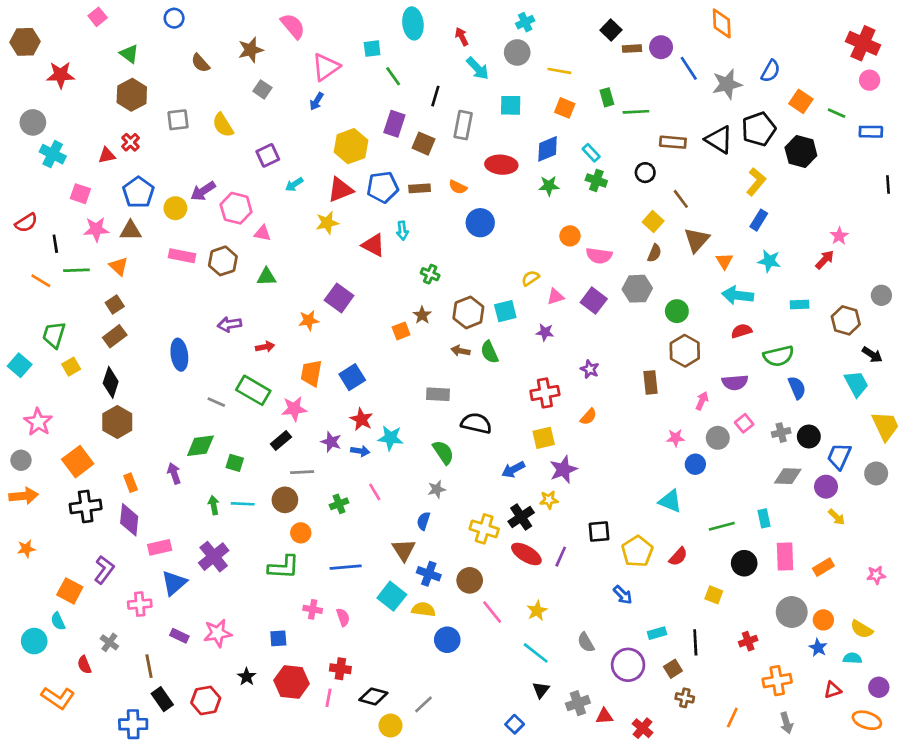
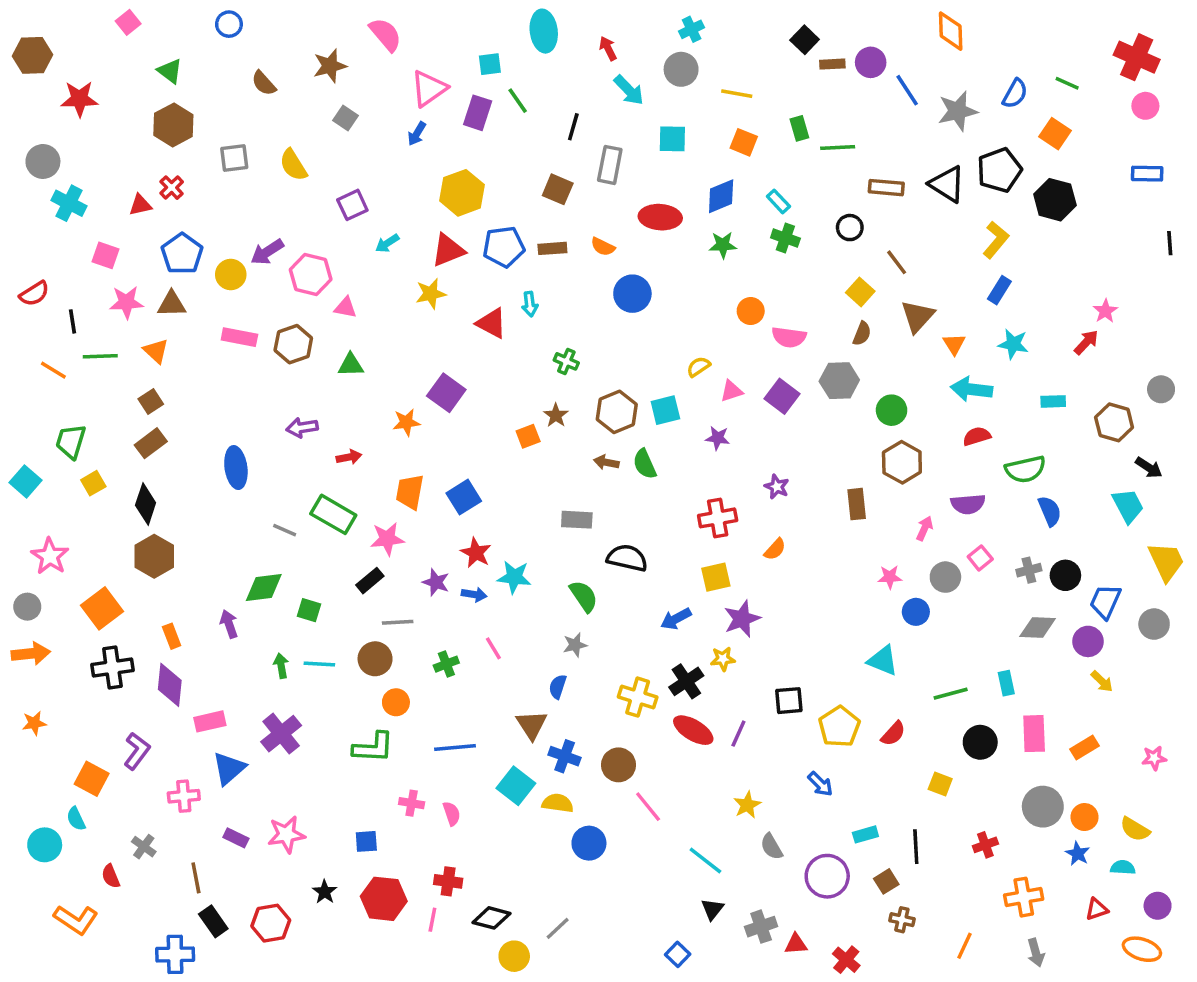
green line: (837, 113) -> (1067, 83), moved
purple rectangle: (394, 124) -> (478, 113), moved
yellow star: (537, 611) -> (747, 805), moved

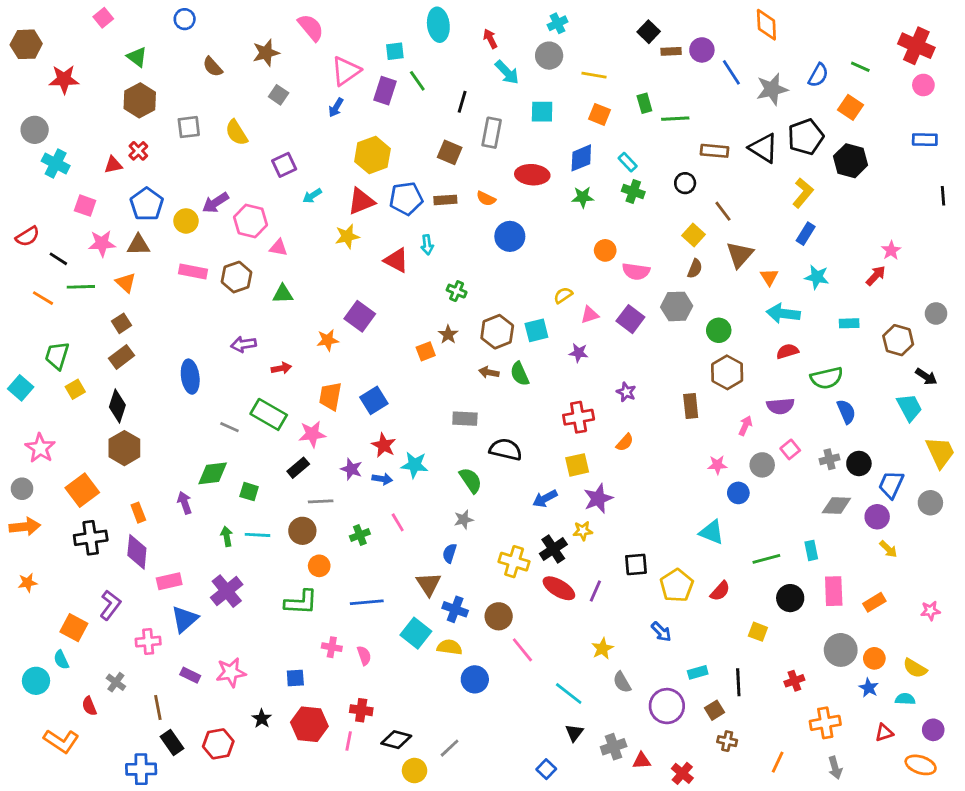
black line: (72, 321) -> (58, 259), turned -48

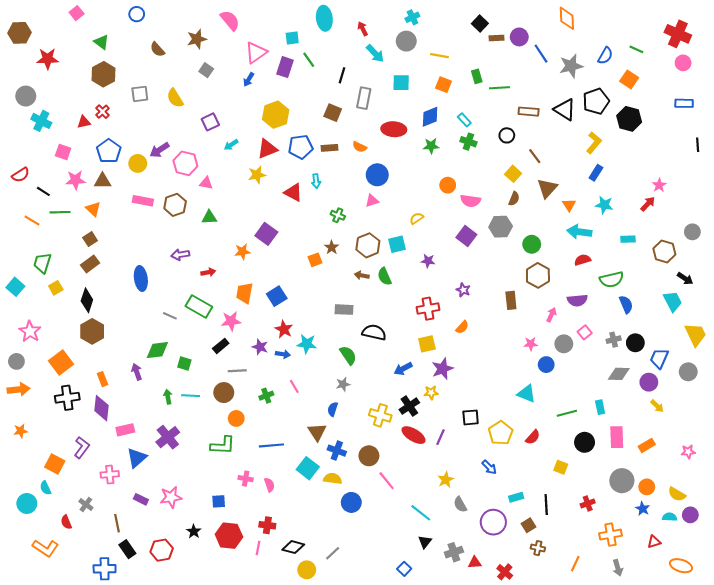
pink triangle: (590, 315) -> (372, 201), moved
purple circle: (933, 730) -> (690, 515), moved

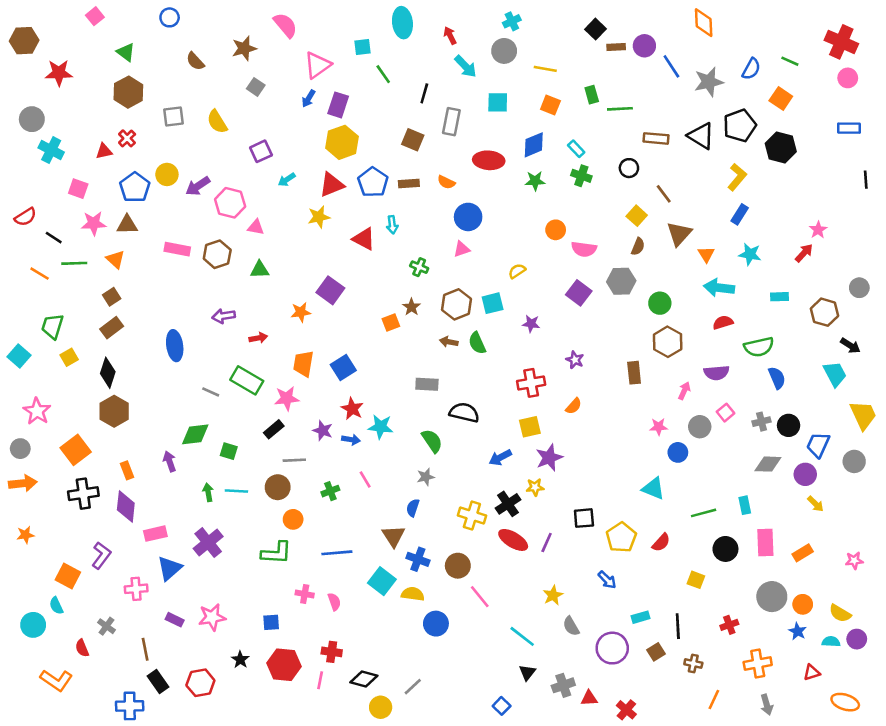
purple rectangle: (285, 67) -> (338, 105), moved
blue pentagon: (300, 147) -> (373, 182), turned -30
yellow circle: (138, 163) -> (167, 174), moved
brown cross: (538, 548) -> (693, 663), moved

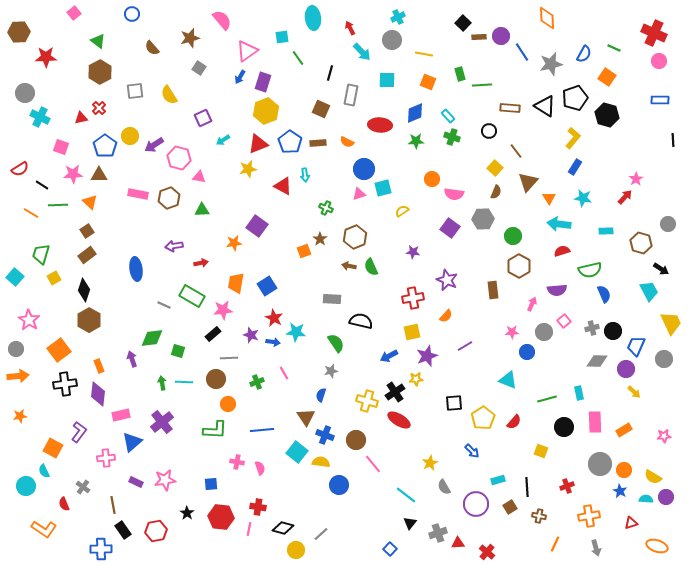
cyan square: (493, 303) -> (383, 188), moved
purple star: (575, 360) -> (447, 280), size x1.5
purple line: (547, 543) -> (465, 346), moved, turned 35

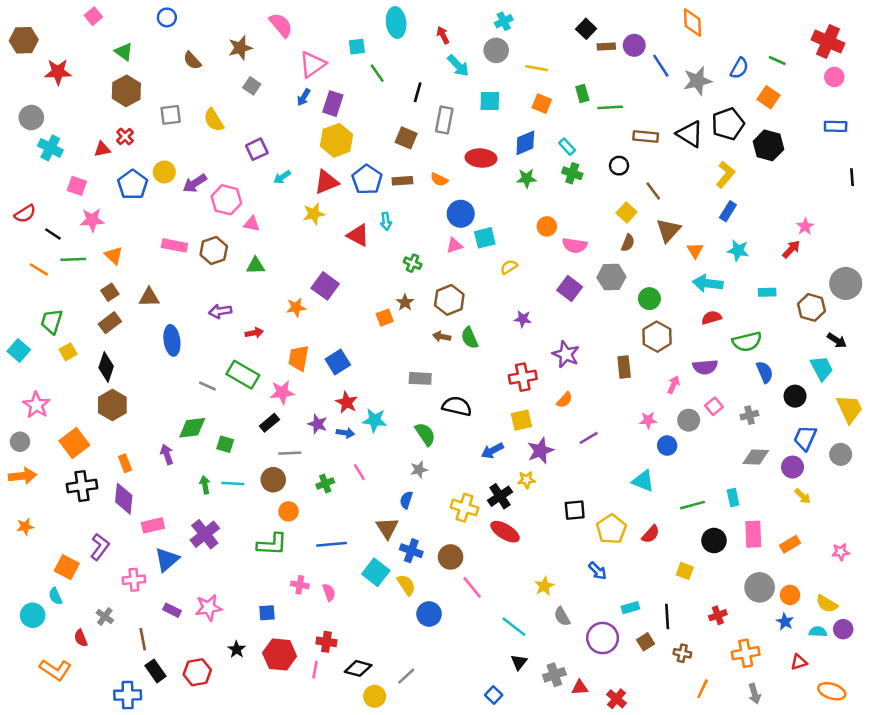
brown triangle: (99, 175) -> (149, 297), moved
gray circle: (668, 224) -> (846, 283), size x1.6
black circle: (613, 331) -> (795, 396), moved
yellow semicircle: (321, 462) -> (406, 585), turned 48

